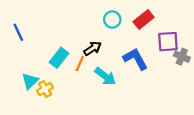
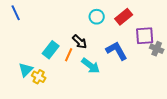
blue line: (18, 32) -> (16, 13), moved
black arrow: (93, 49) -> (80, 42), turned 77
yellow cross: (45, 89) -> (39, 77), turned -32

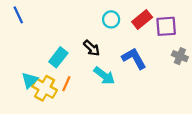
purple square: (145, 36) -> (166, 26), moved
orange line: (69, 55) -> (66, 84), moved
yellow cross: (39, 77) -> (45, 88), size x1.5

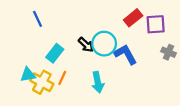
blue line: (18, 15) -> (38, 19), moved
cyan circle: (111, 19) -> (104, 44), moved, size x1.5
cyan arrow: (104, 76) -> (98, 82), moved, turned 42
cyan triangle: (30, 80) -> (28, 75), turned 35

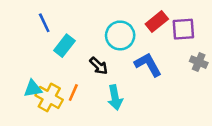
cyan circle: (104, 44) -> (120, 35), moved
black arrow: (86, 45) -> (99, 66), moved
cyan rectangle: (55, 53) -> (64, 46), moved

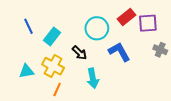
blue line: (44, 23) -> (28, 26), moved
orange line: (73, 92) -> (57, 90), moved
yellow cross: (49, 97) -> (53, 66), moved

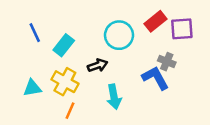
gray cross: (160, 50) -> (167, 62), moved
blue L-shape: (119, 52) -> (155, 78), moved
black arrow: (80, 53) -> (98, 65), turned -63

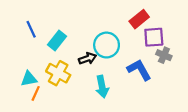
purple square: (182, 29) -> (154, 37), moved
cyan circle: (119, 35) -> (107, 45), moved
gray cross: (167, 62) -> (164, 55), moved
orange line: (70, 111) -> (36, 93), moved

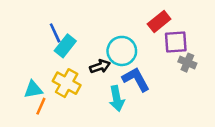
blue line: (31, 29) -> (55, 33), moved
blue L-shape: (139, 70) -> (136, 79), moved

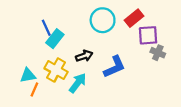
cyan circle: (122, 51) -> (103, 20), moved
blue L-shape: (136, 79) -> (114, 67), turned 95
cyan arrow: (117, 98) -> (78, 83), moved, turned -132

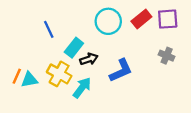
purple square: (148, 35) -> (168, 19), moved
cyan rectangle: (55, 39) -> (74, 48), moved
orange line: (34, 89) -> (17, 76), moved

